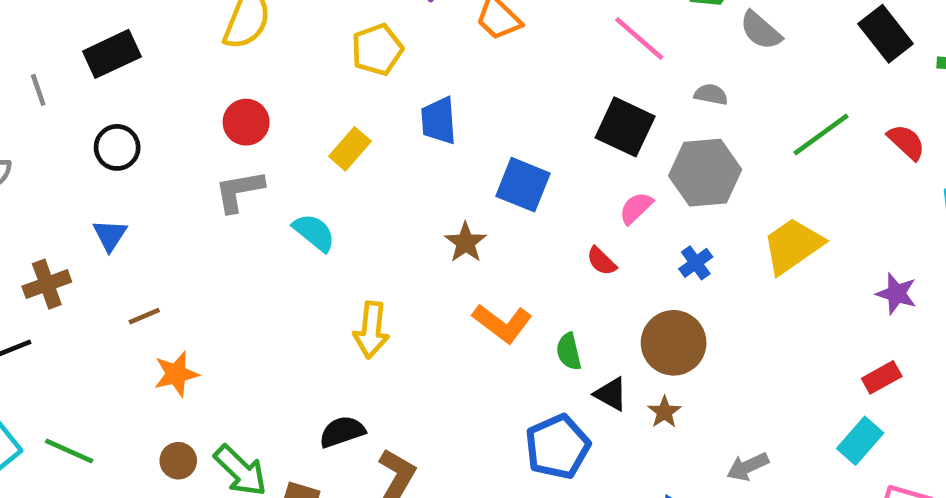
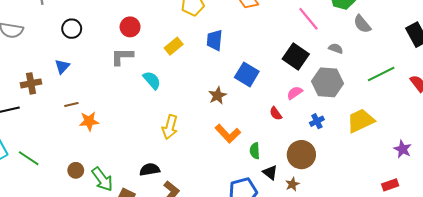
orange star: (176, 374) -> (89, 121), moved

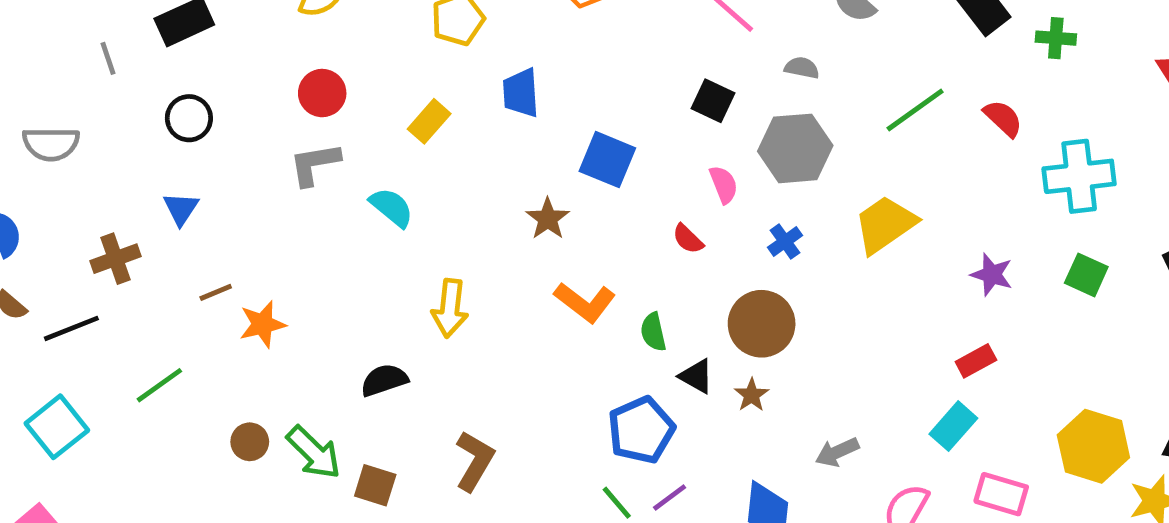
black square: (296, 56) -> (713, 101), size x0.7
pink semicircle: (295, 93) -> (724, 184), turned 112
green line: (29, 158) -> (159, 385), moved, turned -60
black semicircle: (150, 170) -> (384, 380), moved

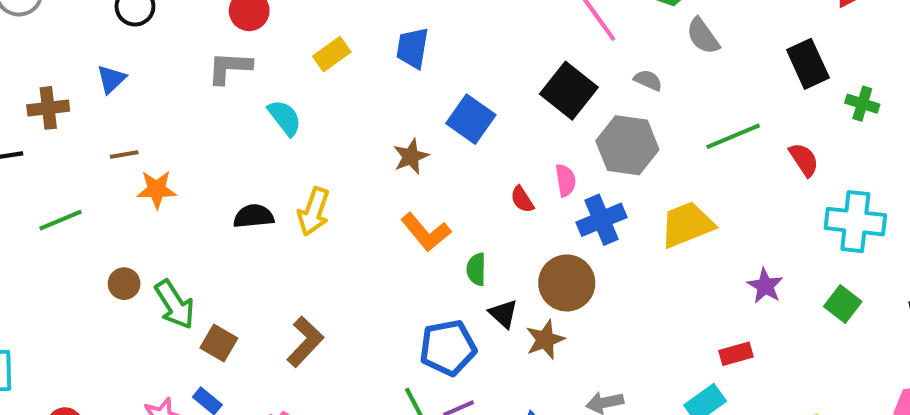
black square: (713, 101) -> (569, 91), size x1.5
pink semicircle: (724, 184) -> (566, 180), moved
blue cross: (785, 241) -> (601, 220), size x1.6
black semicircle: (384, 380) -> (254, 216), moved
brown star: (752, 395) -> (545, 340), size x1.4

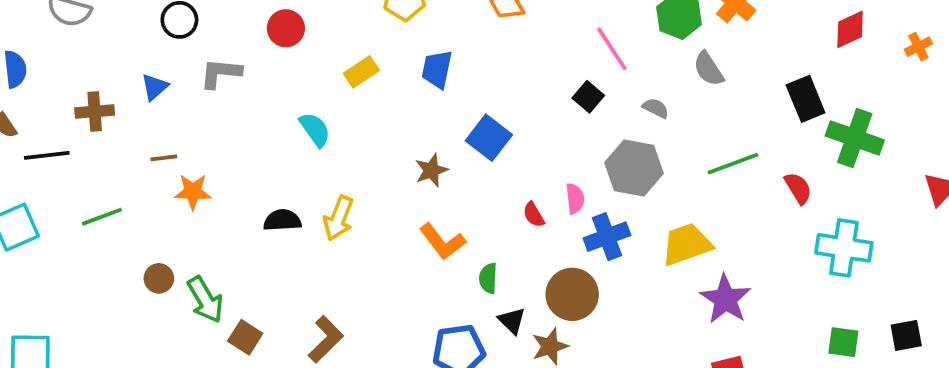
gray L-shape: (230, 68) -> (221, 73), moved
black square: (569, 91) -> (588, 97), moved, size x0.6
green cross: (862, 104) -> (855, 138), size x1.8
purple star: (765, 286) -> (725, 299), moved, size x1.5
green square: (843, 304) -> (843, 342), moved, turned -32

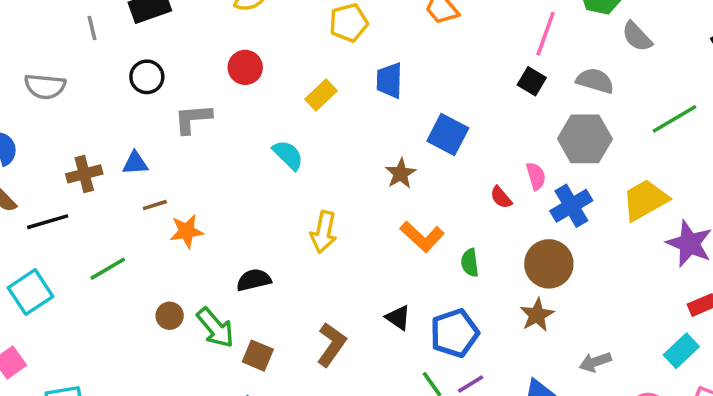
pink line: (612, 49) -> (546, 34), turned 63
blue triangle: (155, 87) -> (135, 163), moved, turned 48
gray semicircle: (656, 108) -> (595, 81), size x1.5
black semicircle: (282, 220) -> (254, 280), moved
black triangle: (512, 321) -> (398, 318), moved

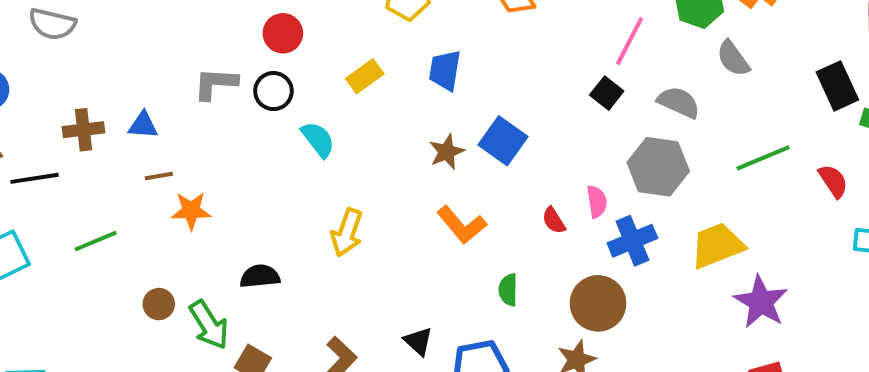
black circle: (147, 77) -> (273, 91), moved
brown star: (401, 174) -> (447, 152), moved
orange L-shape: (422, 237) -> (462, 225), moved

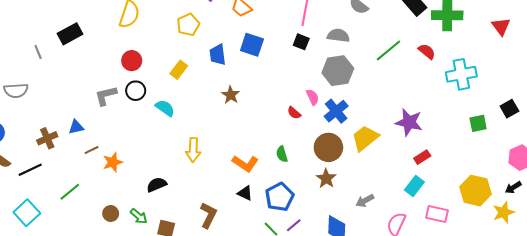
blue square: (503, 141) -> (252, 45), moved
orange L-shape: (462, 225) -> (245, 163), moved
yellow trapezoid: (717, 245) -> (365, 138), moved
green arrow: (209, 325) -> (139, 216), size x0.7

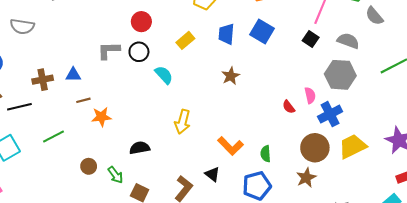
green semicircle: (282, 154) -> (266, 154), moved
black triangle: (245, 193) -> (212, 174), moved

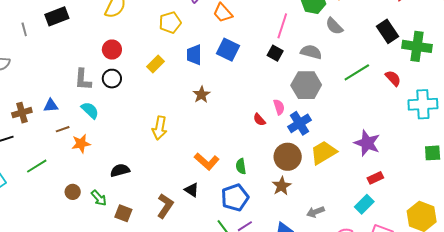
gray L-shape: (109, 50) -> (83, 79), turned -80
cyan semicircle: (164, 75) -> (90, 110), moved
yellow arrow: (183, 122) -> (160, 128), moved

